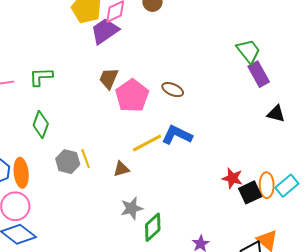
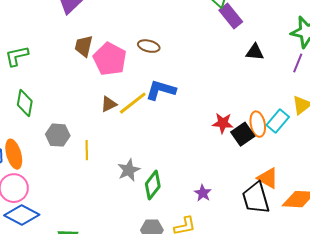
yellow line: (86, 159) -> (87, 150), moved, turned 30
brown triangle: (121, 169) -> (109, 104), moved

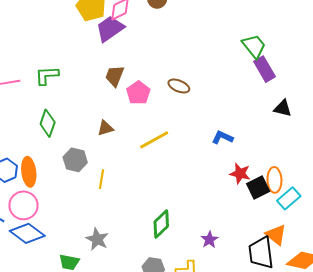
pink pentagon: (110, 59) -> (138, 93), size x0.7
blue L-shape: (161, 90) -> (222, 137), moved, size x0.7
brown triangle: (109, 104) -> (105, 128), moved
cyan rectangle: (278, 121) -> (289, 198), moved
gray star: (129, 170) -> (97, 239), moved, turned -30

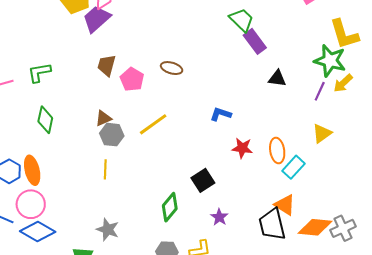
gray hexagon: (75, 160) -> (112, 135), moved
black square: (258, 187) -> (203, 180), moved

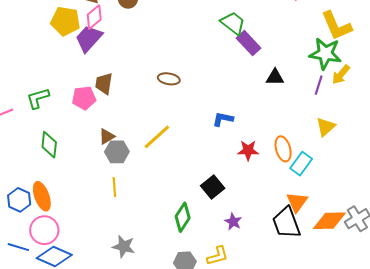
pink pentagon: (132, 79) -> (84, 98), moved, turned -30
orange triangle: (285, 205) -> (297, 202), turned 40

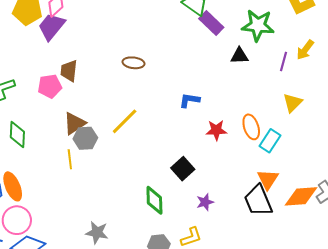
green star: (325, 54) -> (258, 25), moved
brown triangle: (107, 136) -> (74, 123), size x1.4
yellow line: (114, 187) -> (70, 159), moved
green diamond: (183, 217) -> (154, 200), turned -32
purple star: (233, 222) -> (205, 202), turned 30

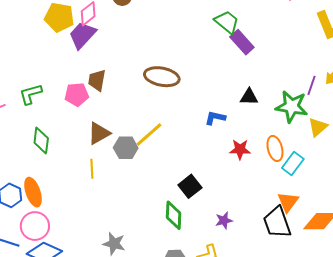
green star: (258, 25) -> (292, 106), moved
black triangle: (239, 56) -> (249, 97), moved
brown ellipse: (133, 63) -> (162, 77), size x1.6
gray hexagon: (85, 138) -> (126, 148), moved
black square: (183, 169) -> (190, 186), moved

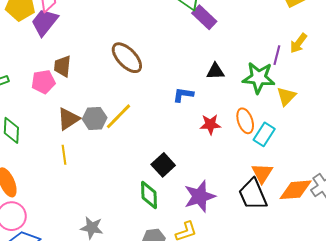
brown ellipse: (162, 77) -> (127, 58), turned 40
gray hexagon: (126, 148) -> (95, 118), moved
purple star: (224, 220) -> (200, 196), size x1.8

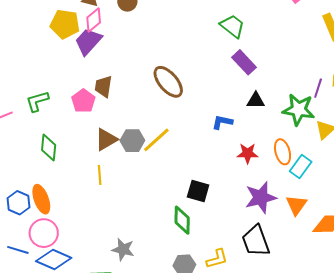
purple rectangle: (204, 17) -> (244, 62), moved
pink pentagon: (43, 82) -> (83, 101), turned -30
black square: (163, 165) -> (198, 191), turned -35
black trapezoid: (253, 194) -> (256, 241), moved
purple star: (200, 196) -> (261, 197), moved

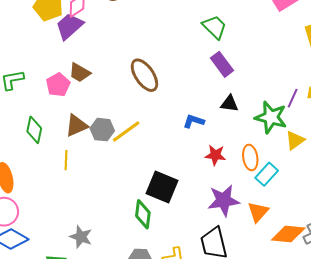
brown trapezoid: (103, 86) -> (80, 73), turned -75
green diamond: (49, 148) -> (34, 130), moved
black square: (198, 191) -> (162, 187), size x1.4

